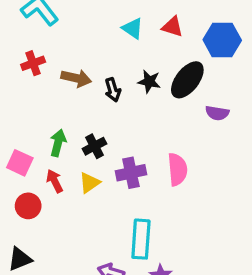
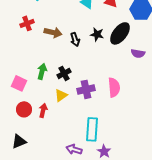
red arrow: (55, 181) -> (43, 110), moved, turned 40

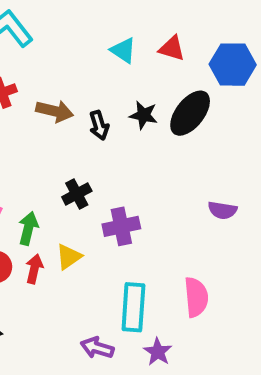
purple semicircle: (138, 53) -> (222, 210), moved
green arrow: (42, 71) -> (28, 228), moved
pink semicircle: (114, 87) -> (196, 297), moved
yellow triangle: (61, 95) -> (69, 257), moved

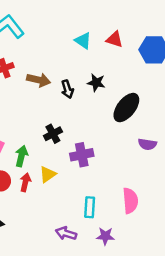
black ellipse: (190, 113) -> (126, 108), moved
cyan rectangle: (133, 307) -> (90, 207), size x0.7
purple star: (158, 352) -> (105, 236), turned -30

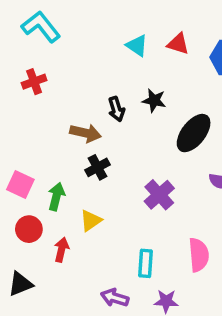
brown arrow: (38, 80) -> (85, 133), moved
purple cross: (82, 155) -> (159, 195), moved, turned -30
red arrow: (25, 182) -> (61, 250), moved

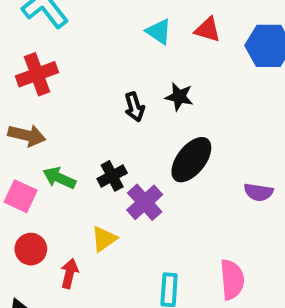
red cross: (34, 82) -> (37, 74), size x1.4
brown arrow: (85, 133) -> (27, 135), moved
black ellipse: (194, 133) -> (191, 160), moved
purple cross: (159, 195) -> (145, 202), moved
green arrow: (56, 197) -> (59, 178), moved, turned -80

